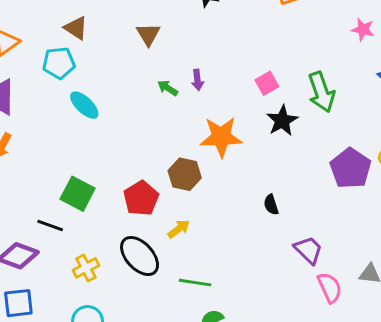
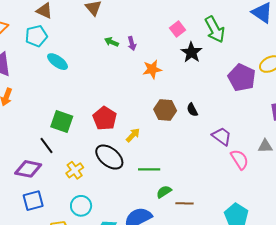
purple arrow: (197, 80) -> (132, 44), moved
orange star: (221, 137) -> (152, 69), size x0.7
brown hexagon: (185, 174) -> (165, 110), moved
black line: (50, 226) -> (47, 146), turned 42

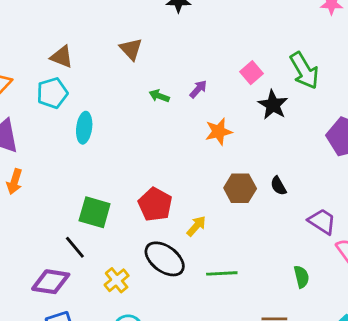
purple arrow: (132, 44) -> (198, 89), moved, turned -120
cyan ellipse: (58, 62) -> (84, 128), turned 65
green semicircle: (164, 192) -> (301, 277), moved, turned 112

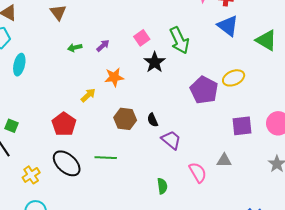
green arrow: (159, 96) -> (75, 48), turned -40
green square: (95, 212) -> (11, 126), moved, size x0.6
purple trapezoid: (322, 221) -> (171, 140), moved
yellow arrow: (196, 226) -> (88, 95), moved
green line: (222, 273) -> (106, 158), moved

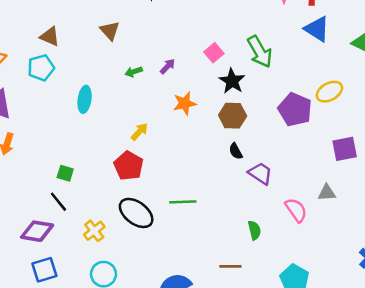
cyan ellipse: (19, 65) -> (85, 99), moved
yellow arrow: (88, 95) -> (139, 132), moved
brown hexagon: (125, 119) -> (233, 116), moved

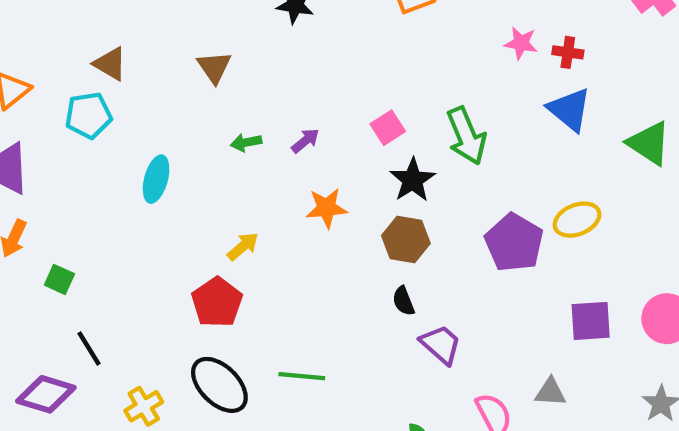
green square: (65, 173) -> (59, 279), moved

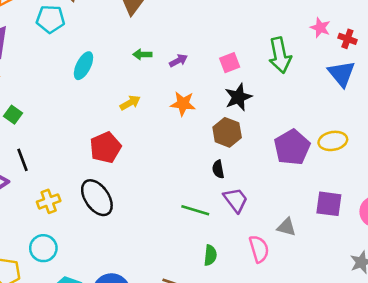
green arrow: (466, 136) -> (280, 55), moved
yellow arrow: (243, 246) -> (130, 103), moved
green line: (302, 376) -> (195, 210), moved
gray triangle: (550, 392) -> (287, 227), moved

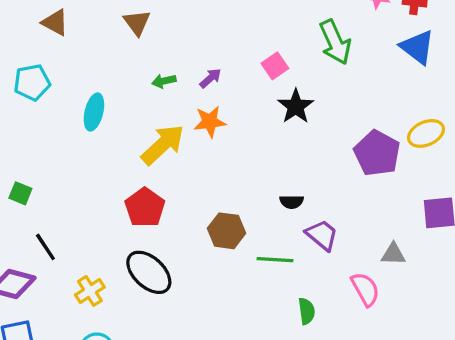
cyan pentagon: (50, 19) -> (32, 82), moved
yellow arrow: (130, 103) -> (163, 145), size x1.8
orange star: (183, 104) -> (210, 122), moved
brown hexagon: (227, 132) -> (226, 231), moved
black semicircle: (218, 169) -> (292, 202), turned -66

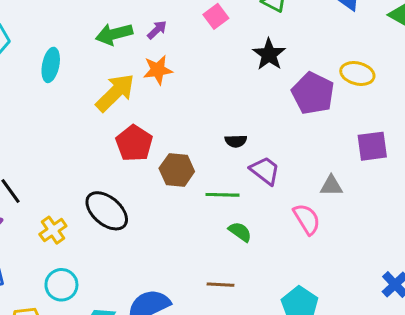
green arrow: (164, 81) -> (114, 34), size x1.6
black star: (296, 106) -> (269, 54), moved
yellow ellipse: (426, 133) -> (357, 73), turned 40
red pentagon: (145, 207) -> (134, 143), moved
green semicircle: (307, 311) -> (240, 232), moved, turned -45

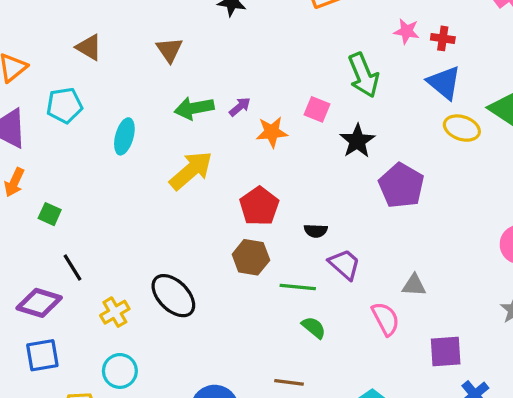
pink square: (216, 16) -> (317, 109), moved, turned -35
orange star: (158, 70) -> (272, 132), moved
yellow ellipse: (357, 73) -> (462, 128), moved
red pentagon: (134, 143) -> (259, 206), moved
purple square: (372, 146) -> (446, 351), moved

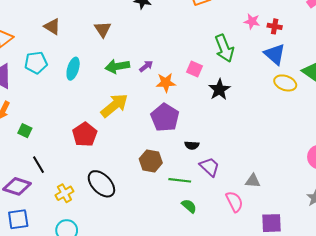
cyan ellipse: (124, 136) -> (73, 69), moved
purple pentagon: (401, 186) -> (165, 118), moved
red pentagon: (259, 206) -> (85, 134), moved

